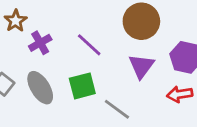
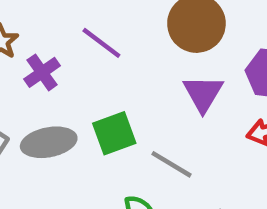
purple line: (89, 45) -> (101, 43), moved
gray ellipse: (40, 88) -> (49, 142), turned -64

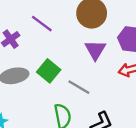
green square: (114, 133) -> (49, 71), turned -30

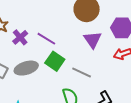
purple line: (42, 24) -> (46, 39), moved

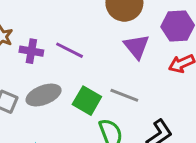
purple cross: (20, 37) -> (31, 51), turned -35
green square: (55, 61) -> (87, 101), moved

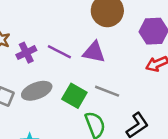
purple triangle: (137, 47) -> (94, 52), moved, turned -40
purple cross: (31, 51) -> (26, 53), turned -36

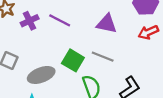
purple triangle: (94, 52) -> (107, 24), moved
gray ellipse: (37, 91) -> (41, 75), moved

